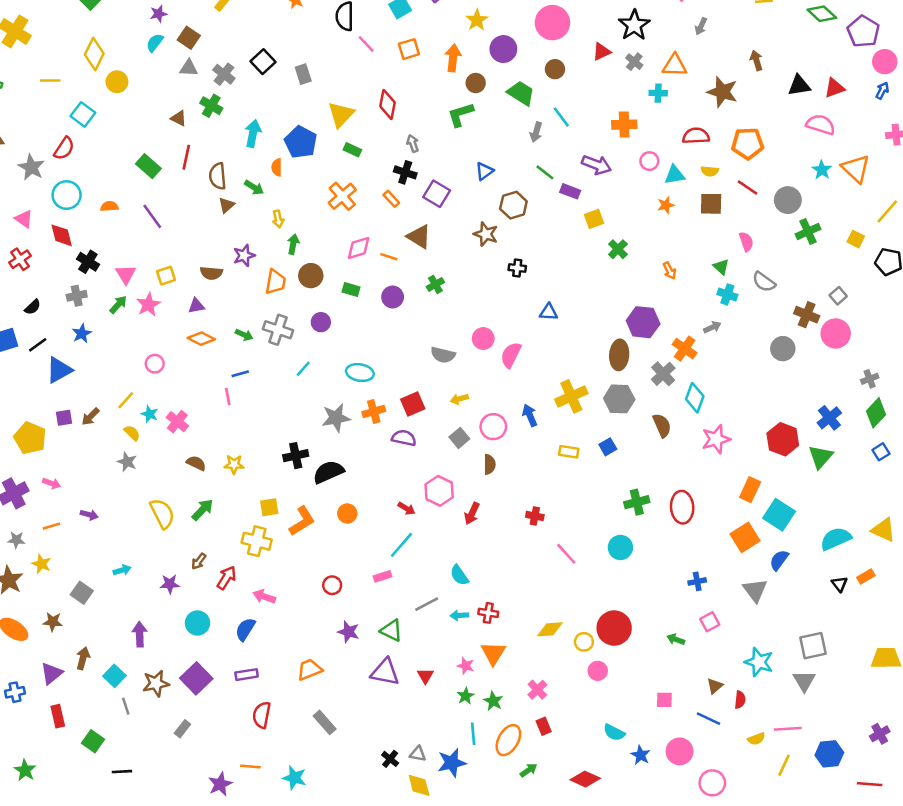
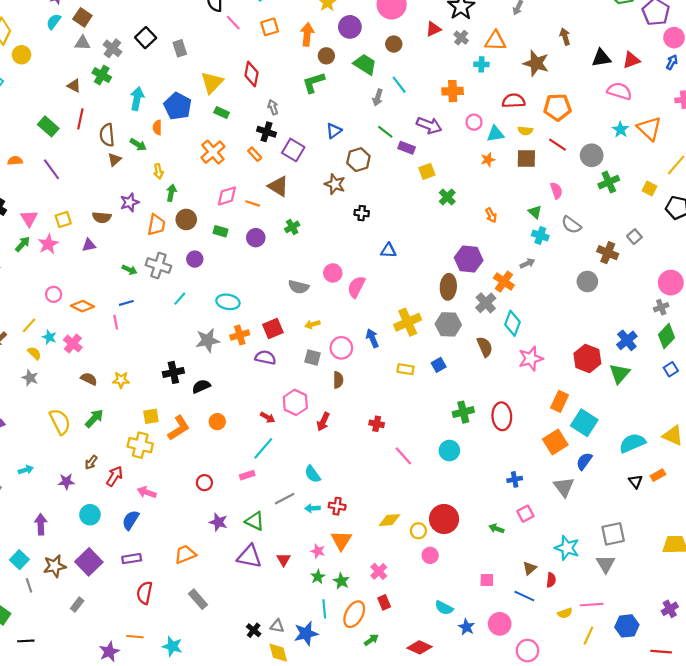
pink circle: (836, 333) -> (671, 283), moved
orange diamond: (201, 339) -> (82, 306), moved
gray square: (459, 438) -> (312, 357), turned -35
black semicircle: (328, 472) -> (201, 386), size x0.7

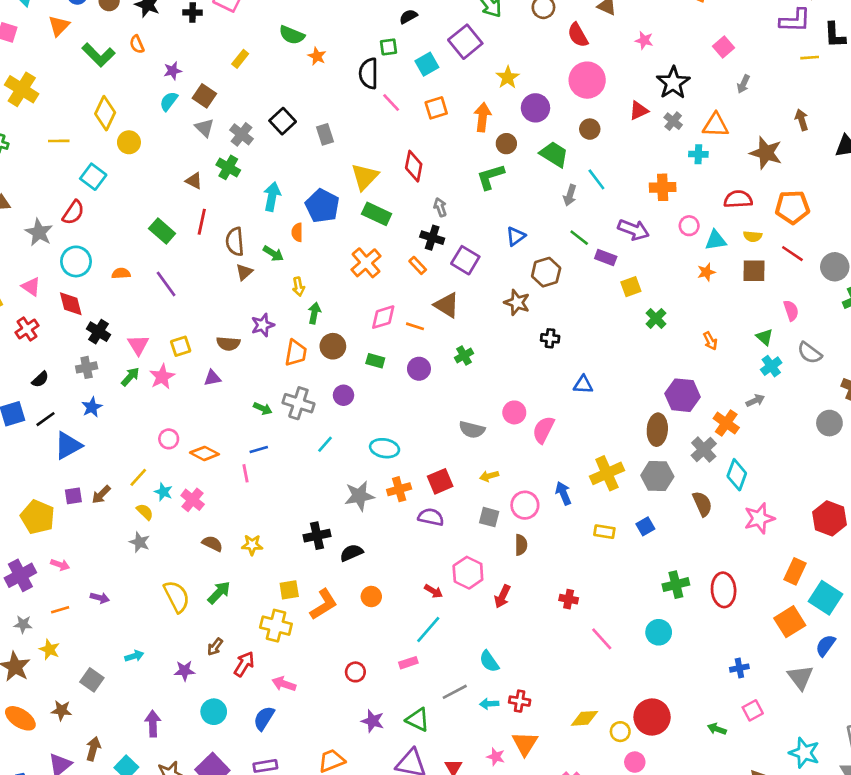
gray triangle: (82, 43) -> (204, 128), turned 42
green rectangle: (222, 113) -> (377, 214), size x1.5
cyan cross: (540, 236) -> (771, 366), turned 35

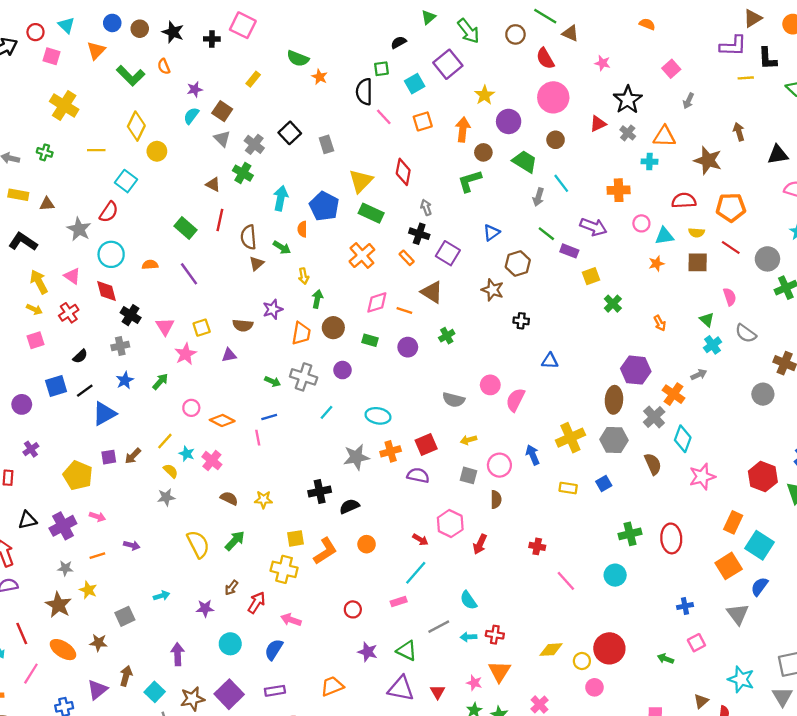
green arrow: (130, 377) -> (160, 381), moved
gray star: (140, 542) -> (166, 497), turned -30
gray square: (92, 680) -> (125, 616), turned 30

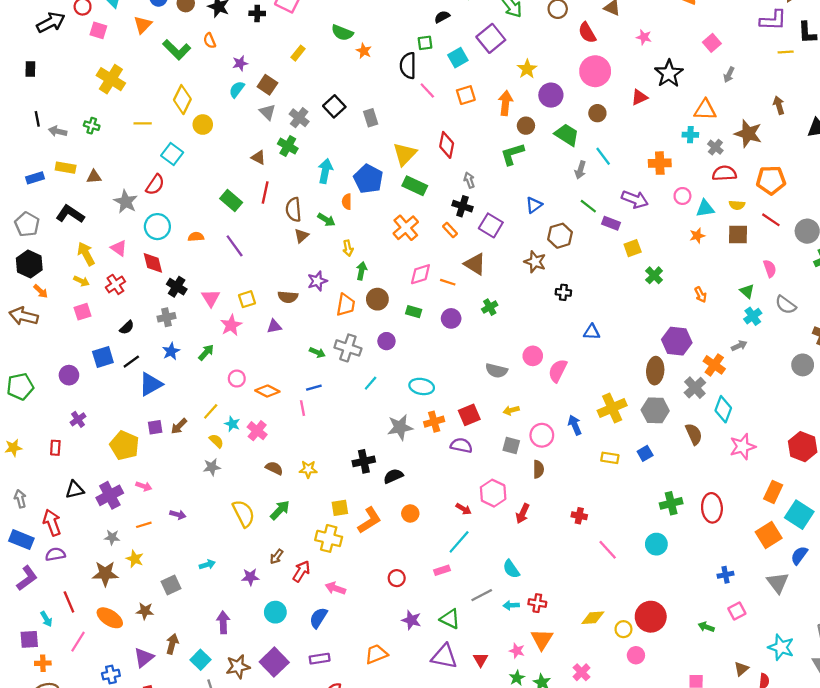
gray cross: (628, 133) -> (715, 147), moved
brown star: (58, 605) -> (105, 574), turned -30

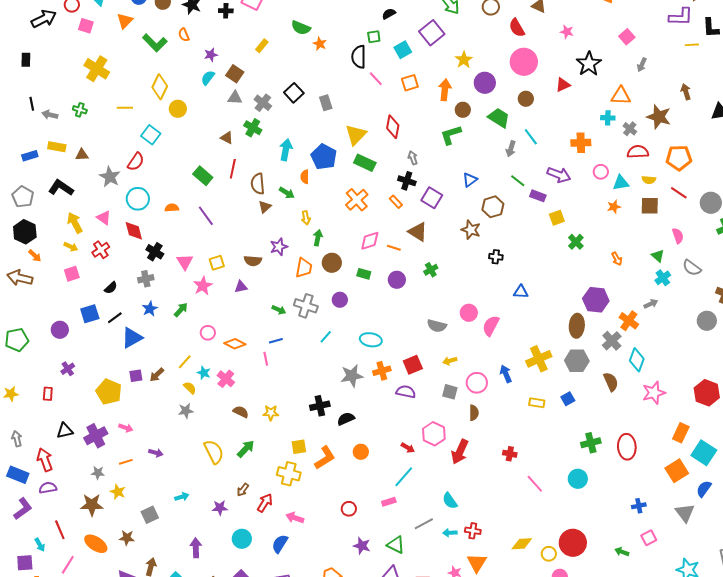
gray triangle: (267, 112) -> (235, 98), turned -42
red arrow: (523, 513) -> (460, 452), size x1.4

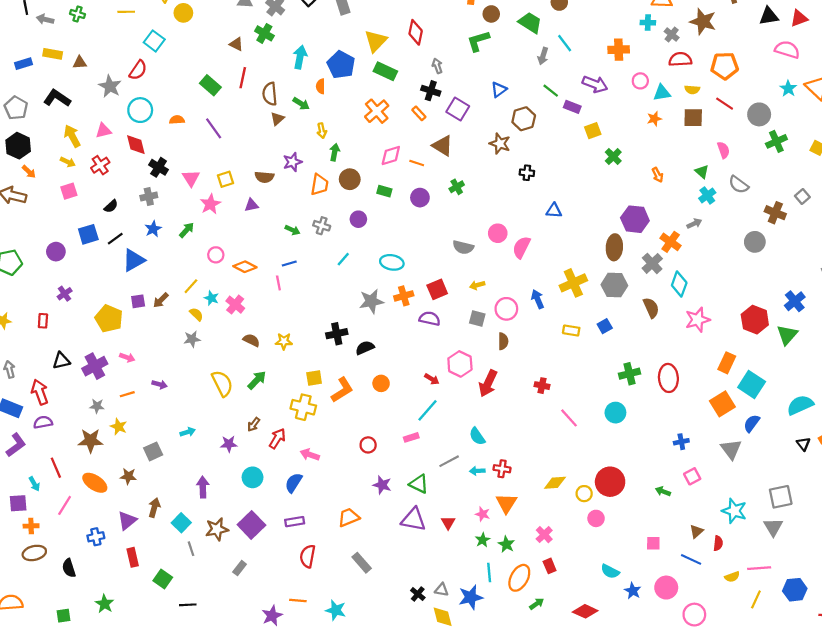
pink triangle: (104, 218) -> (103, 131), turned -49
gray cross: (306, 306) -> (322, 226), size x0.7

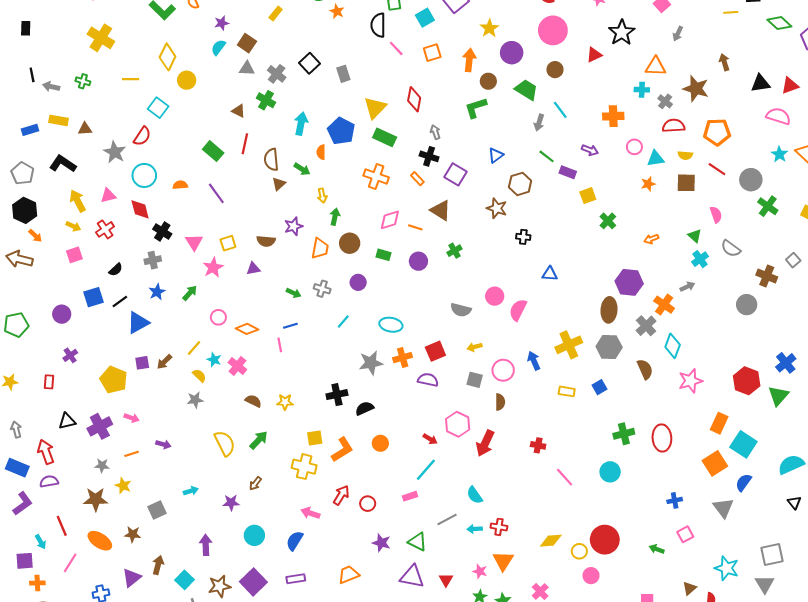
purple arrow: (595, 84) -> (590, 150), size x0.7
orange cross: (377, 111) -> (376, 177), turned -30
green cross: (776, 141) -> (768, 206), turned -30
orange arrow: (658, 175) -> (651, 239), turned 96
red arrow: (277, 438) -> (341, 495), moved

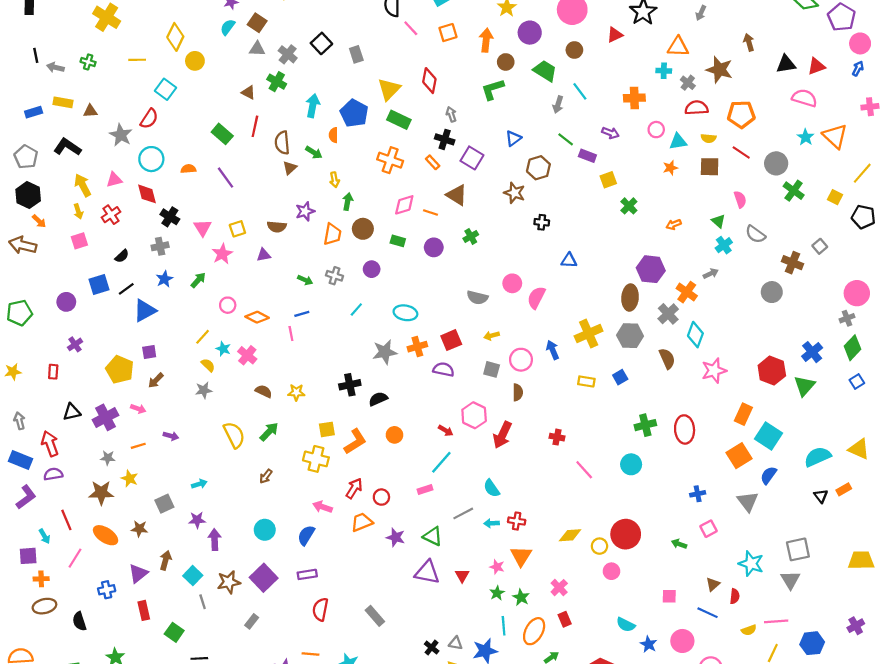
yellow arrow: (73, 226) -> (78, 211), turned 48
brown arrow: (164, 362) -> (156, 380), moved
purple star: (231, 503) -> (197, 520), moved
orange trapezoid: (349, 575) -> (362, 522), moved

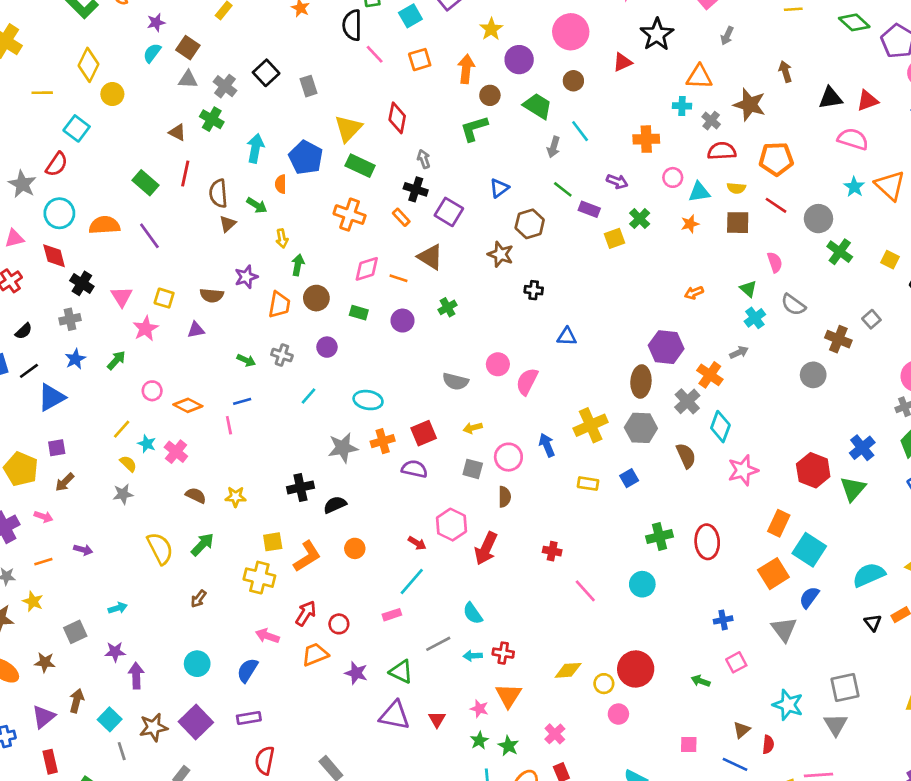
orange semicircle: (188, 169) -> (104, 225), size x1.6
green cross: (629, 206) -> (640, 219), moved
yellow square: (237, 229) -> (164, 298), turned 35

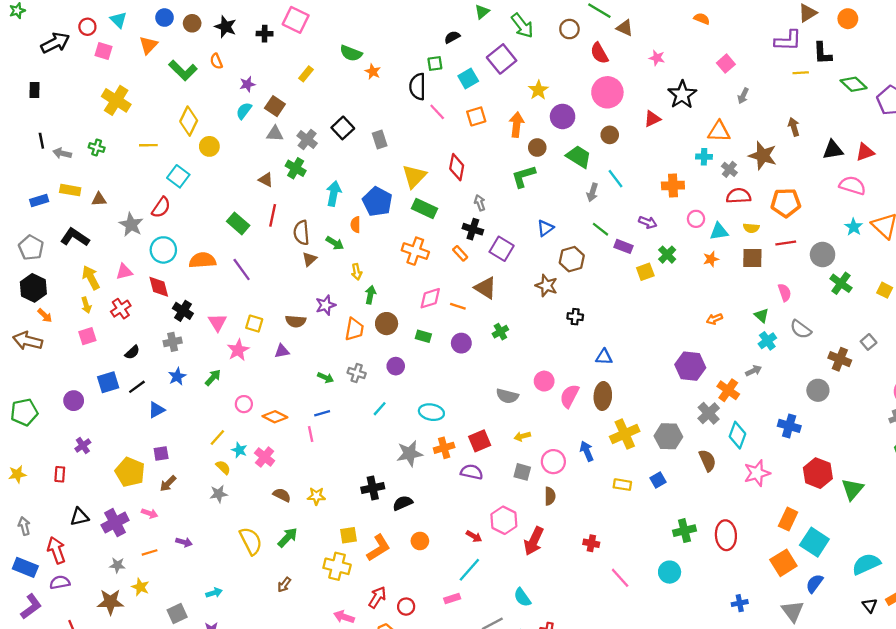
red line: (776, 205) -> (786, 243), turned -42
brown ellipse: (641, 382) -> (603, 396), moved
blue triangle: (51, 397) -> (156, 410), size x0.7
blue cross: (862, 448) -> (789, 426), moved, turned -35

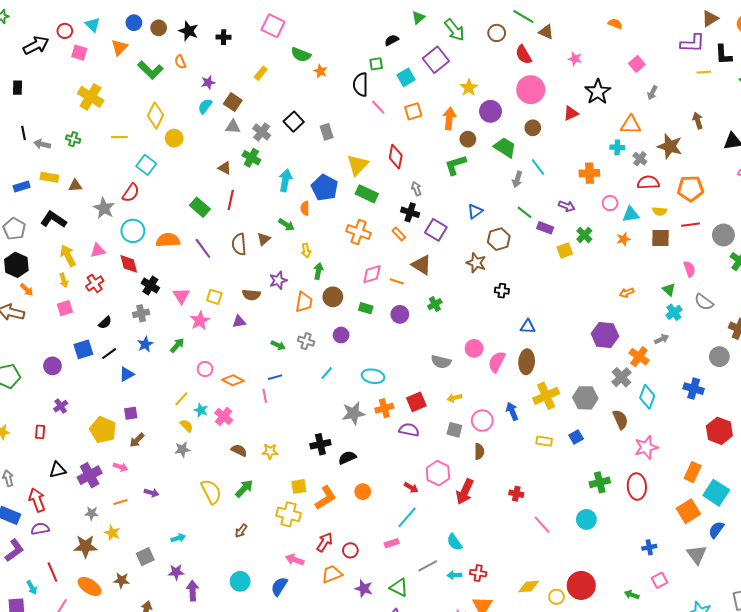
pink square: (296, 20) -> (273, 26), moved
brown semicircle: (301, 233) -> (239, 244), moved
pink star: (757, 473) -> (646, 447), moved

